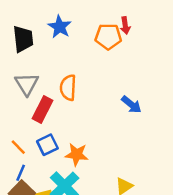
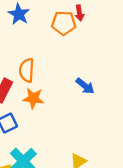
orange star: (77, 154) -> (33, 98), moved

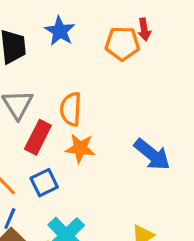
blue arrow: (85, 86) -> (152, 154), moved, size x1.4

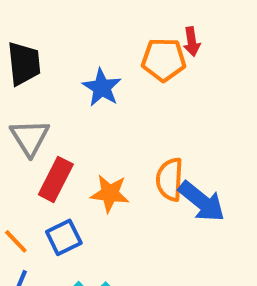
blue star: (60, 31) -> (102, 88), moved
orange semicircle: (71, 109) -> (170, 179), moved

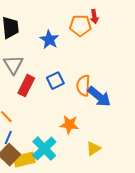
orange star: (110, 193) -> (69, 125), moved
blue square: (64, 237) -> (55, 81), moved

